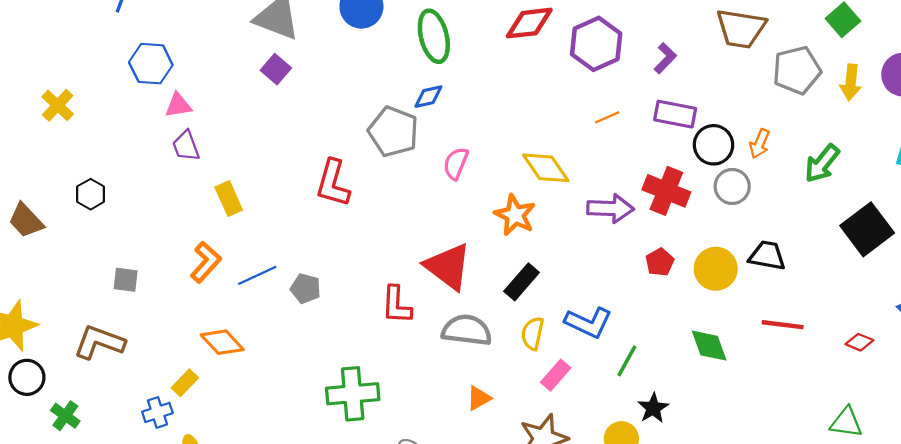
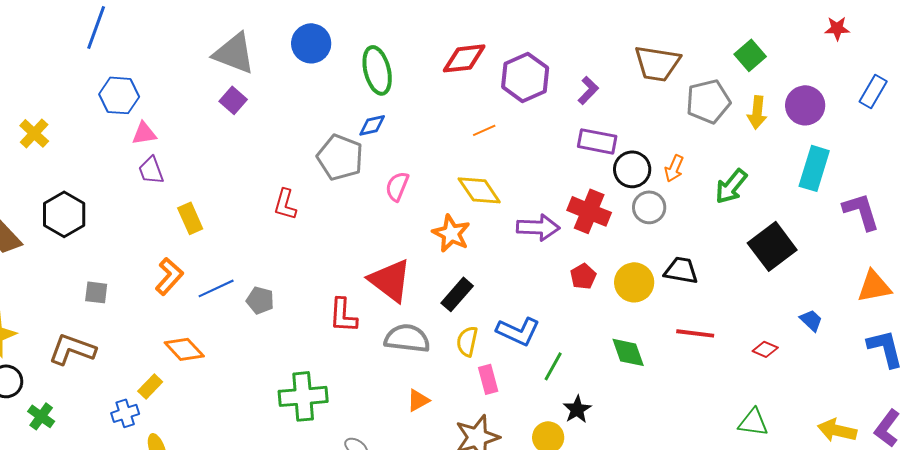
orange line: (607, 117) -> (484, 130), moved
red L-shape: (333, 183) -> (285, 204), size x0.7
black hexagon: (91, 194) -> (64, 214), size x1.6
pink rectangle: (556, 375) -> (488, 379), turned -56

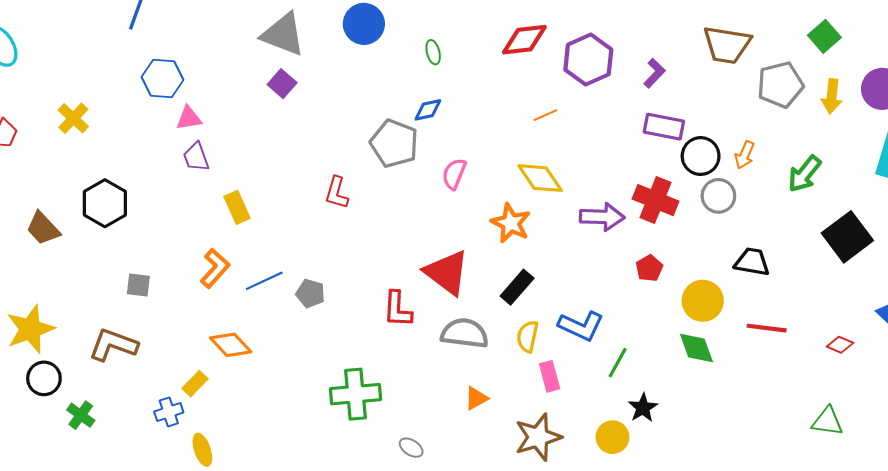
green ellipse: (377, 70) -> (433, 52), size x0.5
yellow circle: (634, 282) -> (703, 301), moved

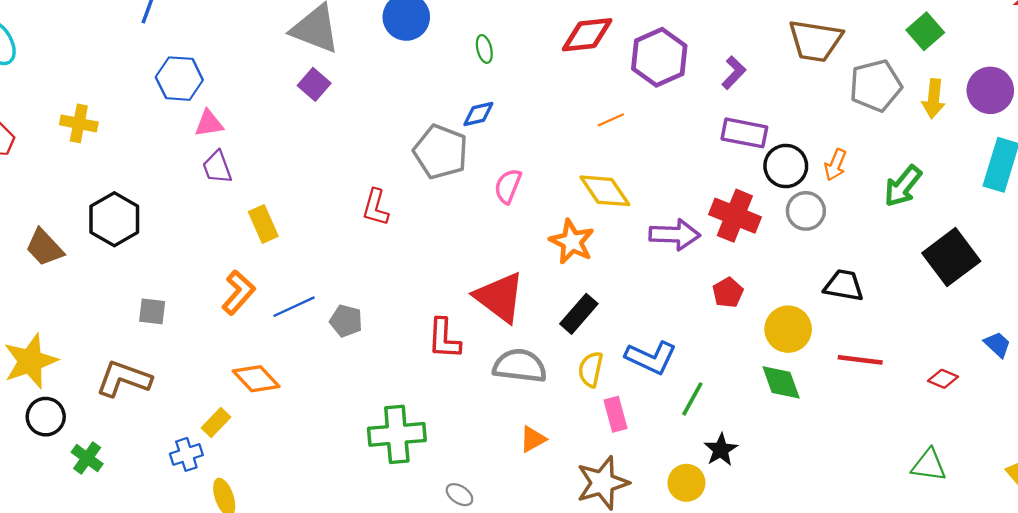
yellow cross: (73, 118) -> (79, 123), turned -32

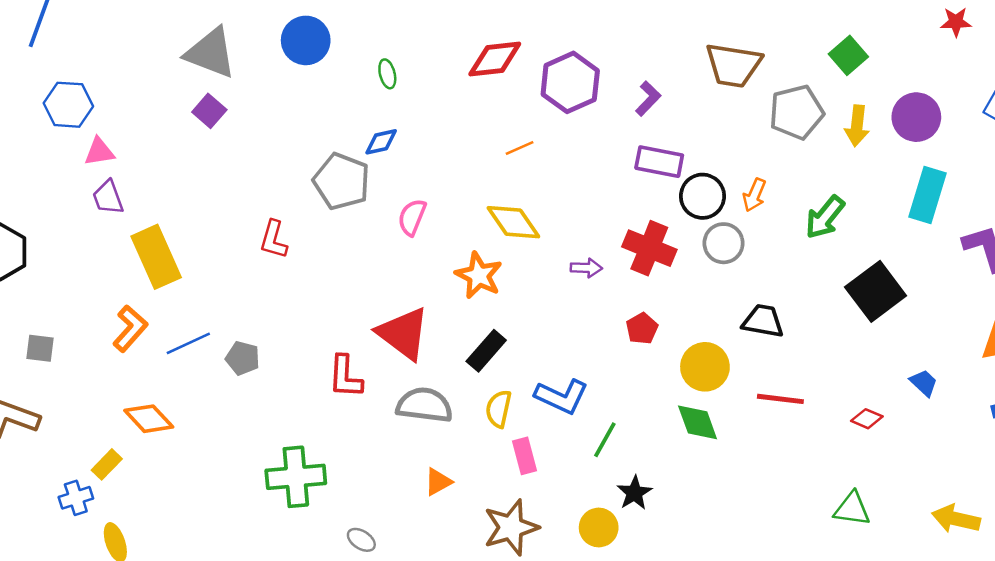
yellow rectangle: (263, 224) -> (156, 257), size x1.6
purple arrow: (675, 235) -> (586, 268), size x0.6

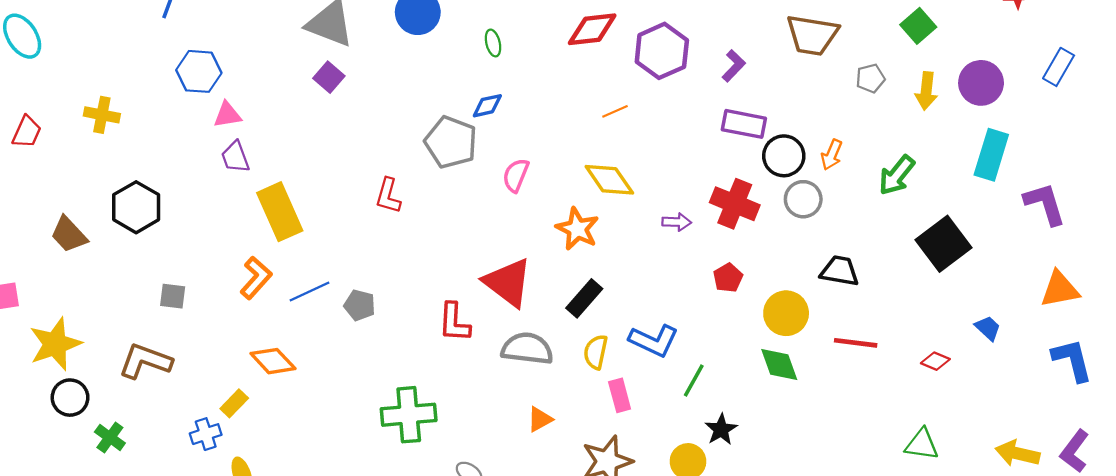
gray pentagon: (796, 112) -> (870, 78), size x0.6

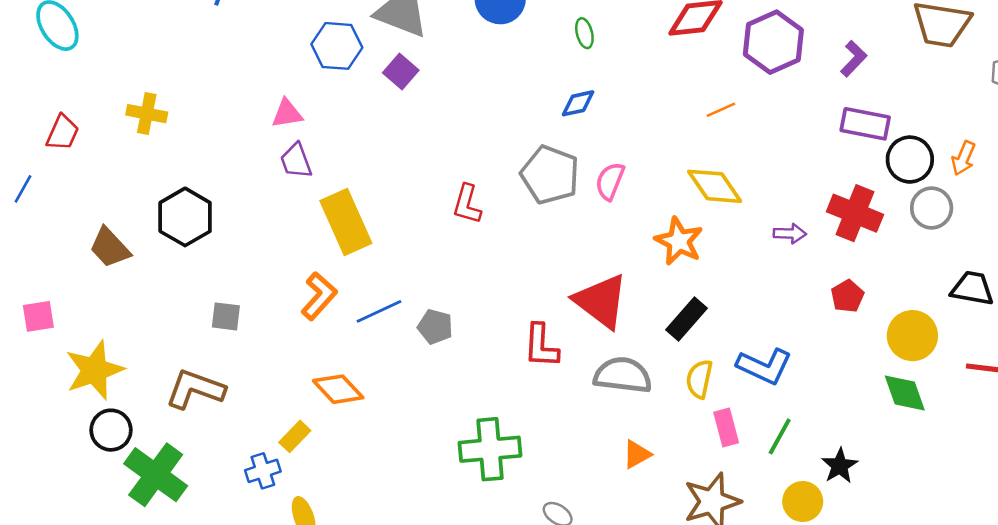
blue hexagon: (199, 71) -> (337, 46), moved
gray pentagon: (451, 142) -> (550, 175), moved
green line: (694, 380) -> (780, 436), moved
green cross: (110, 437) -> (156, 475), size x1.8

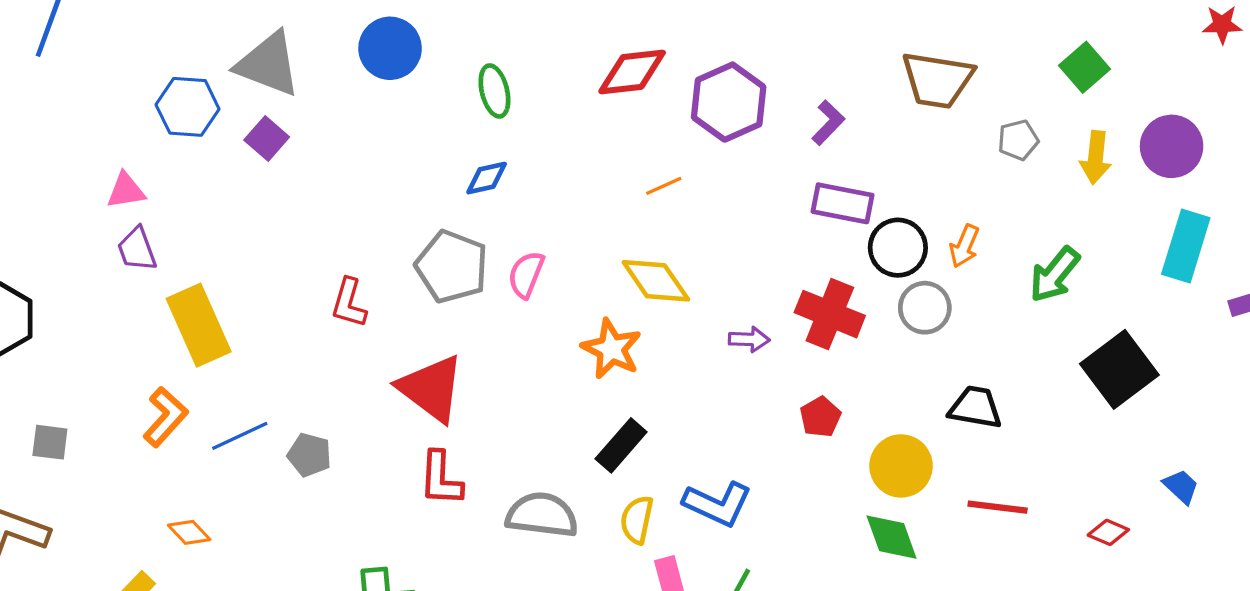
green ellipse: (584, 33) -> (494, 91), size x1.4
red triangle: (601, 301) -> (431, 388), moved
orange diamond: (338, 389) -> (189, 532), size x0.7

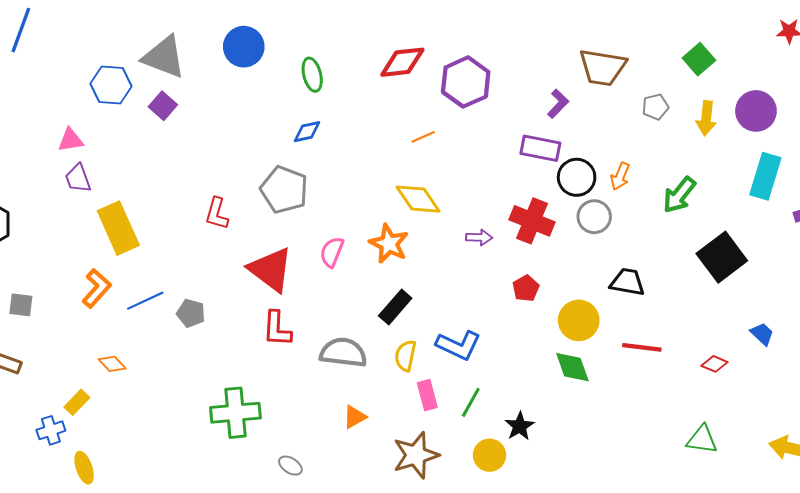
purple L-shape: (828, 123) -> (558, 104), moved
pink semicircle: (526, 275) -> (332, 252), moved

